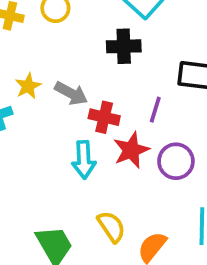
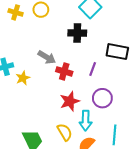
yellow star: (28, 86) -> (23, 78), moved
red star: (131, 150) -> (70, 101), moved
cyan arrow: (84, 160) -> (86, 121), moved

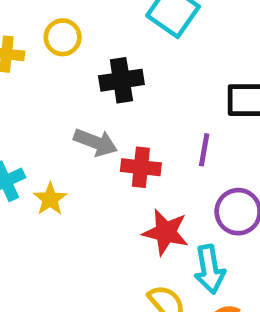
black cross: (77, 33) -> (121, 80), moved
red star: (70, 101) -> (166, 232), turned -30

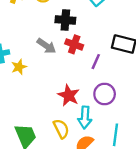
red cross: (141, 167) -> (74, 44), moved

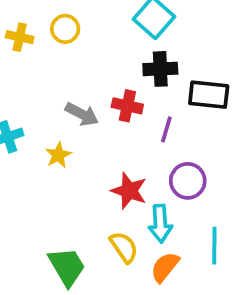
black cross: (65, 20) -> (160, 69), moved
yellow star: (19, 67) -> (58, 155), moved

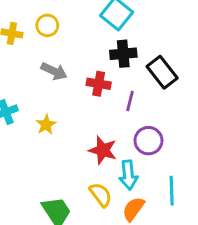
black rectangle: (209, 95) -> (162, 72), turned 48
gray arrow: (82, 114) -> (54, 71), moved

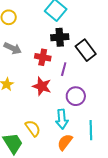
red star: (103, 150) -> (42, 86), moved
yellow semicircle: (101, 195) -> (33, 128), moved

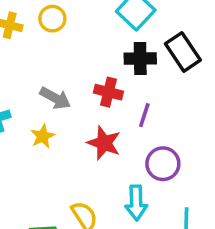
gray arrow: (13, 48) -> (55, 98), moved
black rectangle: (86, 50) -> (183, 52), moved

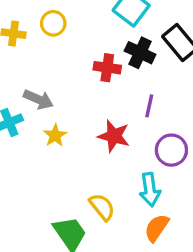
black cross: (140, 59) -> (140, 53), turned 32
red cross: (108, 92) -> (107, 68), moved
gray arrow: (55, 98) -> (38, 99), moved

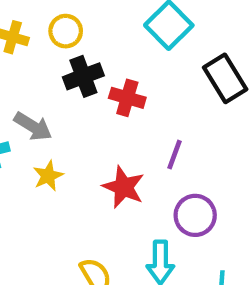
black cross: (140, 53) -> (83, 76), moved, turned 36

